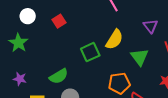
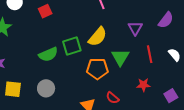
green semicircle: (59, 76) -> (48, 54), moved
orange pentagon: (119, 83) -> (97, 69), moved

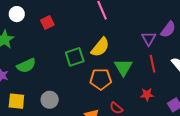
purple triangle: (135, 28) -> (149, 39), moved
green semicircle: (48, 54) -> (26, 66), moved

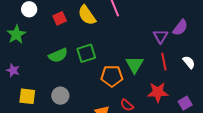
yellow semicircle: (100, 47) -> (87, 15), moved, turned 105
green semicircle: (26, 66) -> (58, 55), moved
red star: (147, 94) -> (158, 92), size x1.5

